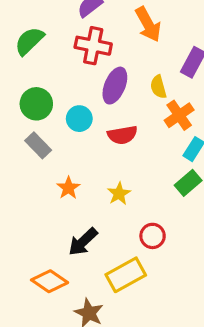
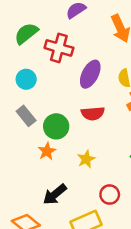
red cross: (93, 46) -> (59, 48), moved
green circle: (36, 104) -> (56, 126), moved
cyan circle: (79, 119) -> (26, 79), moved

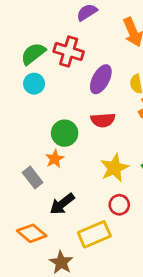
green semicircle: (26, 33) -> (33, 54), moved
gray rectangle: (26, 116) -> (33, 178), moved
yellow star: (86, 159) -> (114, 168), moved, size x1.5

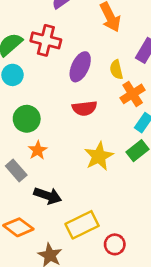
green circle: (65, 133) -> (27, 119), moved
black arrow: (62, 204) -> (48, 196), turned -120
red circle: (119, 205) -> (115, 244), moved

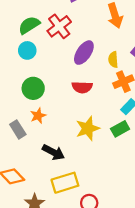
red cross: (46, 40) -> (59, 26), turned 30
black arrow: (48, 196) -> (53, 152), moved

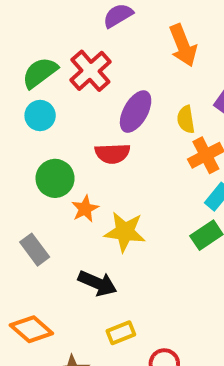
red semicircle: (82, 87) -> (112, 153), moved
orange star: (38, 116) -> (85, 209), moved
yellow star: (88, 128) -> (125, 232), moved, turned 30
yellow rectangle: (65, 183) -> (121, 333), size x0.6

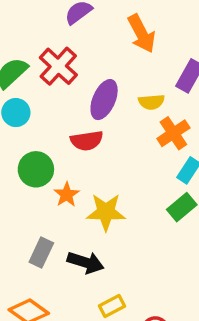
yellow semicircle: (186, 119) -> (151, 102), turned -80
gray rectangle: (35, 250) -> (41, 253), moved, turned 68

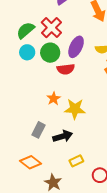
green circle: (36, 169) -> (50, 53), moved
black arrow: (86, 262) -> (63, 136), turned -36

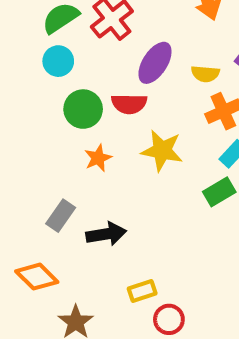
green circle: (50, 53) -> (83, 109), moved
yellow star: (75, 109) -> (162, 151), moved
yellow rectangle: (76, 161) -> (142, 291), moved

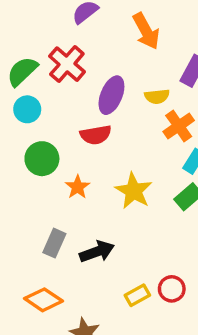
green circle: (83, 109) -> (42, 159), moved
yellow star: (162, 151) -> (134, 191), moved, turned 30
red circle: (169, 319) -> (172, 289), moved

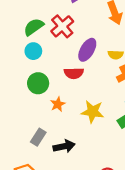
yellow star: (134, 191) -> (93, 112), turned -30

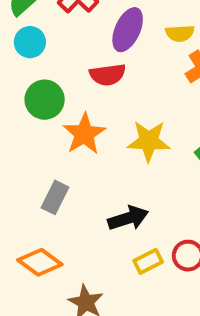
orange star: (58, 104) -> (84, 134), size x1.5
black arrow: (64, 146) -> (128, 218), moved

